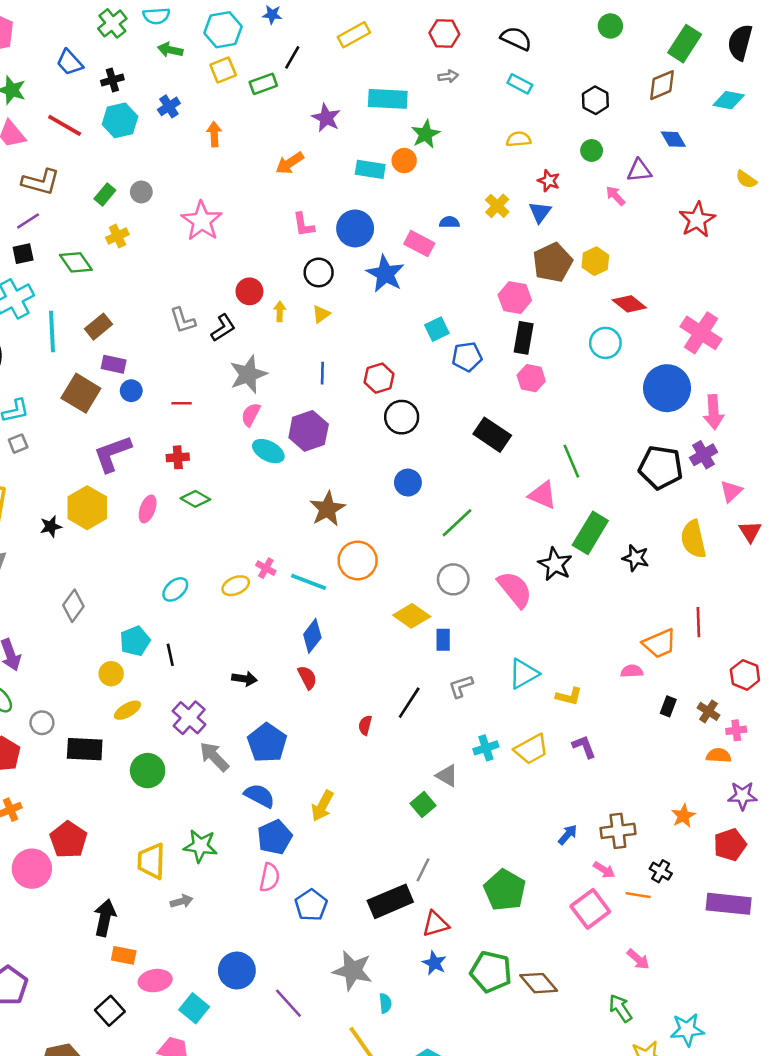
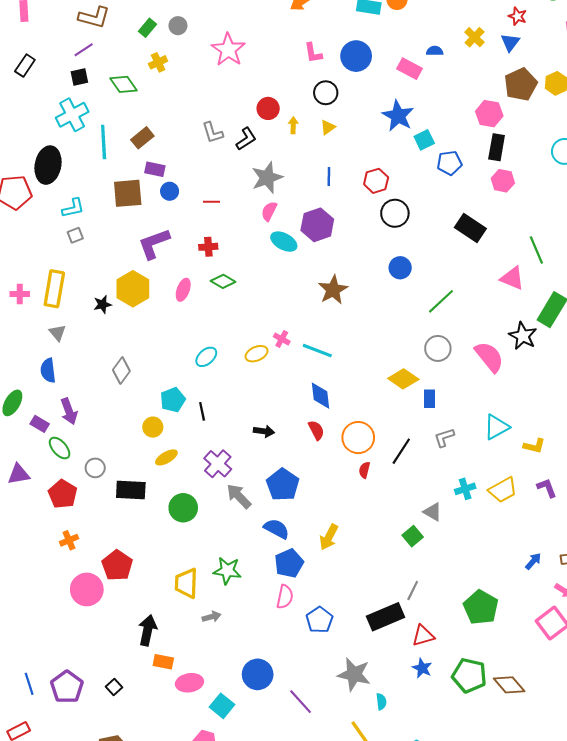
blue star: (385, 274) -> (398, 116), moved
brown square: (81, 393) -> (128, 193), turned -36
orange circle: (358, 560) -> (358, 438), moved
blue diamond: (312, 636) -> (320, 396), turned -44
black square: (110, 1011) -> (114, 687), moved, size x0.7

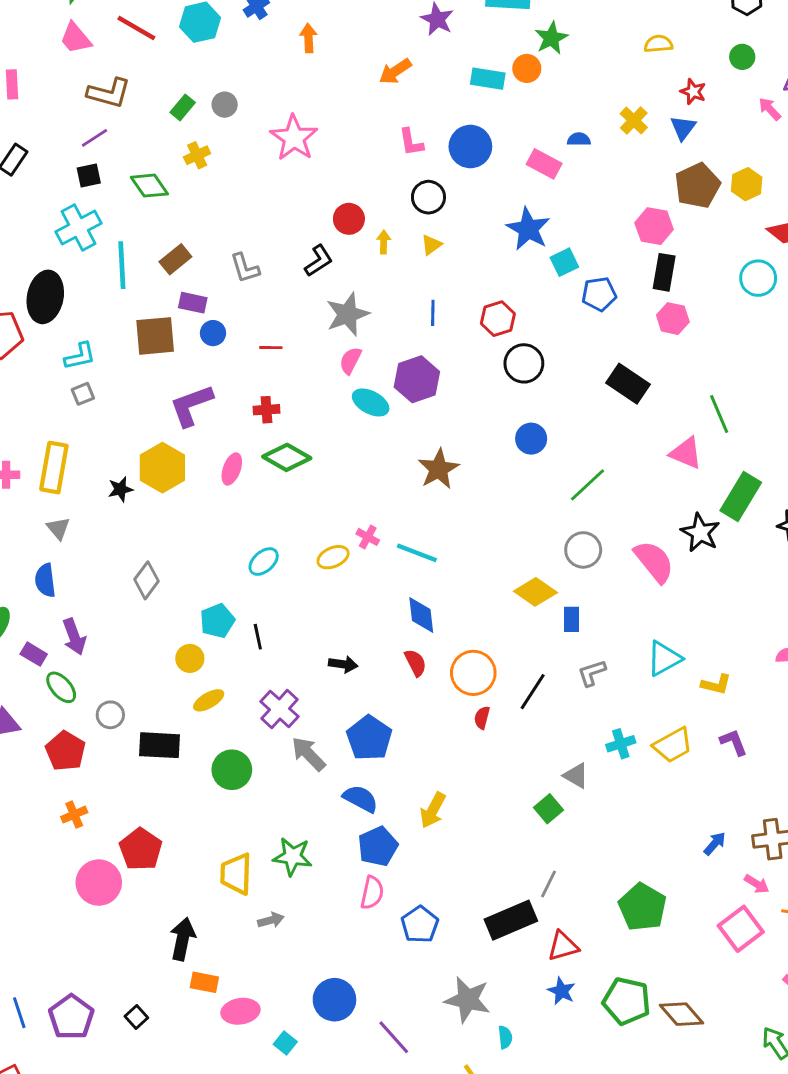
gray L-shape: (213, 133) -> (245, 268), moved
green diamond: (223, 281) -> (287, 457), size x1.4
cyan square: (222, 706) -> (285, 1043), size x0.7

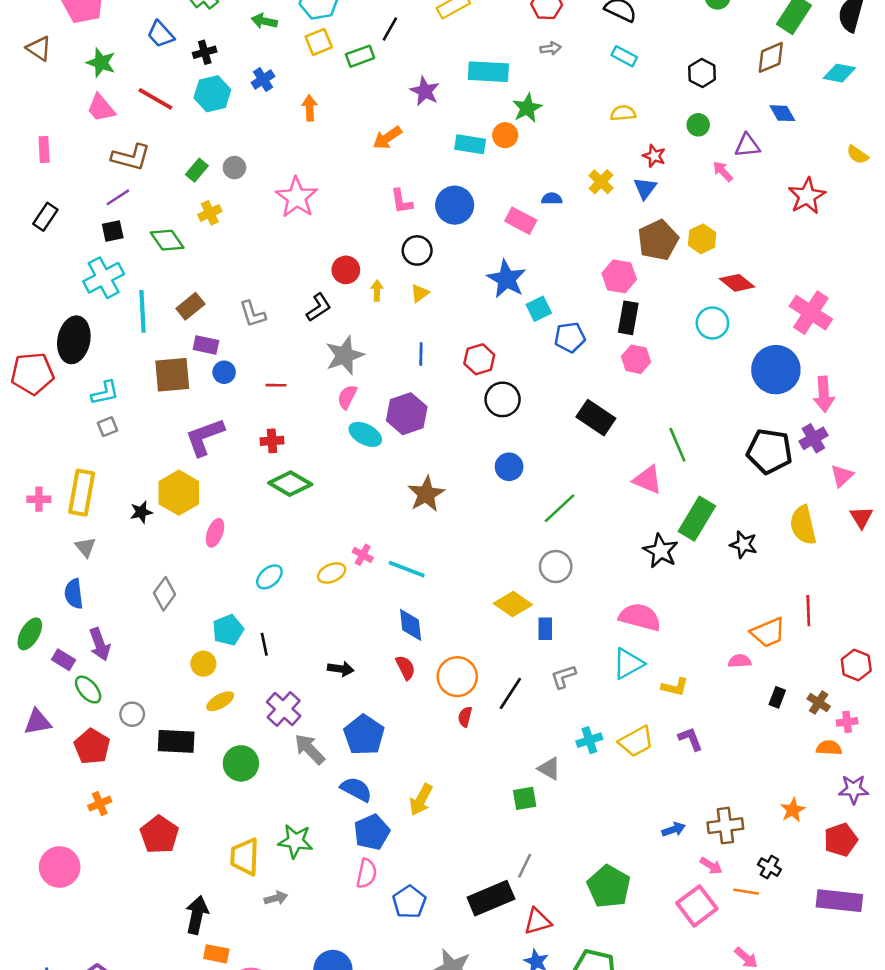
pink ellipse: (232, 469) -> (215, 533), moved
pink semicircle: (654, 562) -> (640, 617), moved, turned -36
green square: (548, 809) -> (525, 798), turned 30
blue arrow: (715, 843) -> (674, 829), turned 30
pink circle: (99, 883) -> (60, 867), moved

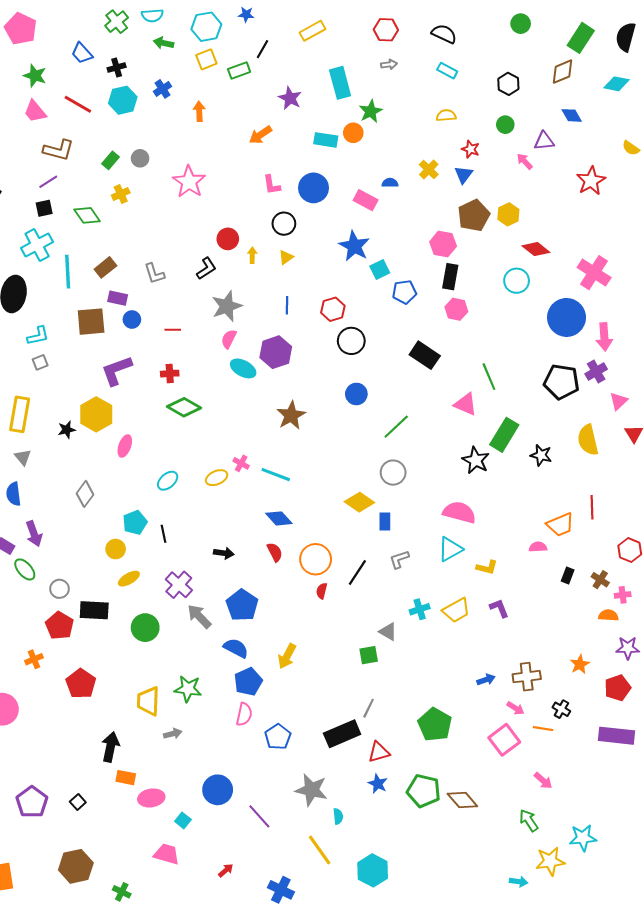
cyan rectangle: (488, 72) -> (340, 83), turned 72
blue diamond: (411, 625) -> (279, 518), turned -36
red pentagon: (92, 747) -> (59, 626), moved

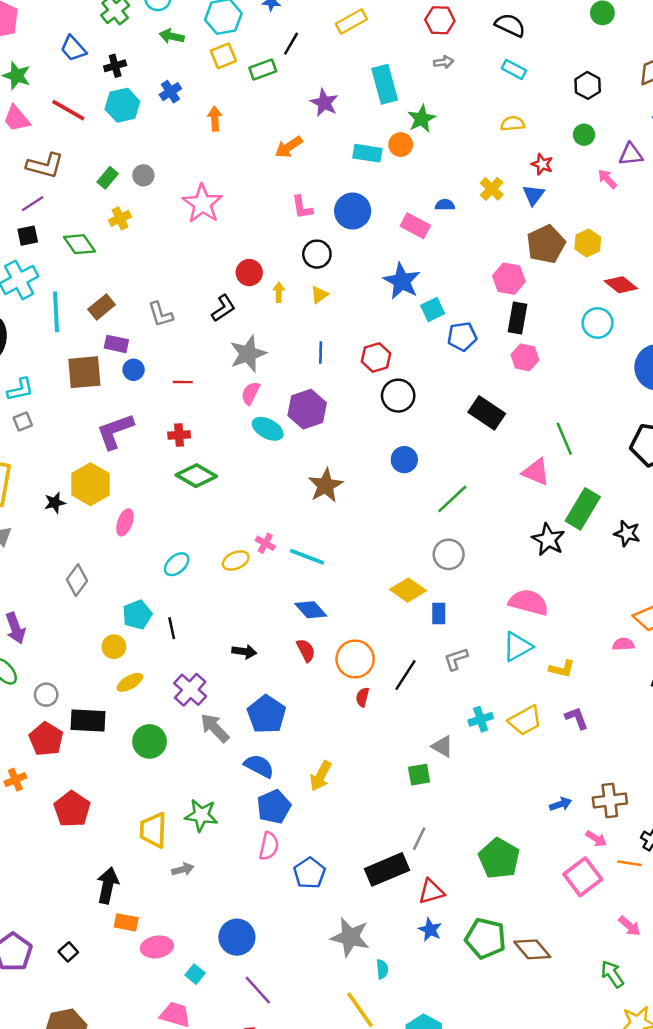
purple line: (259, 816) -> (258, 990), moved

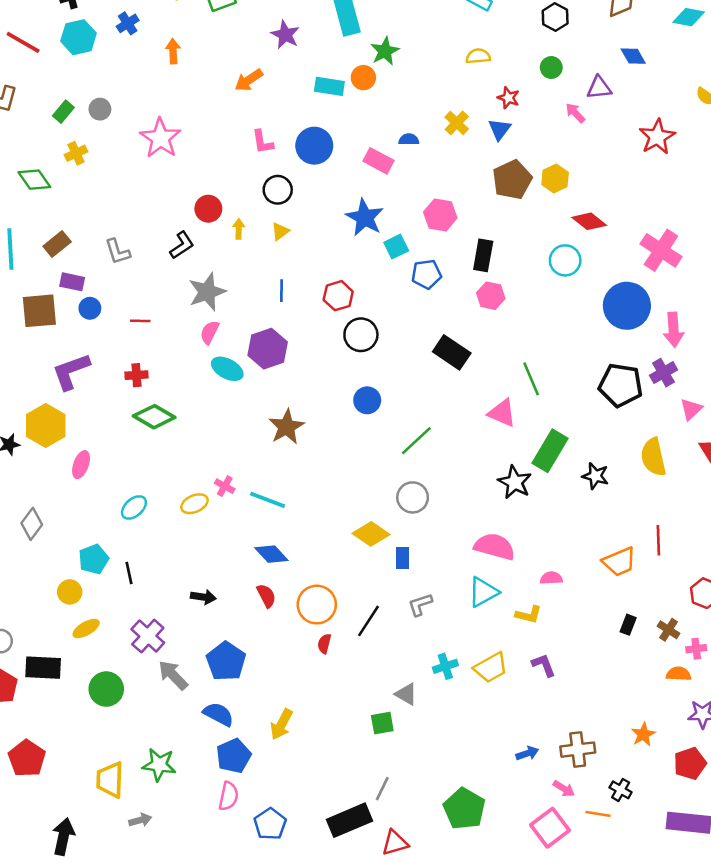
pink hexagon: (509, 279) -> (440, 215), moved
pink semicircle: (623, 644) -> (551, 578), moved

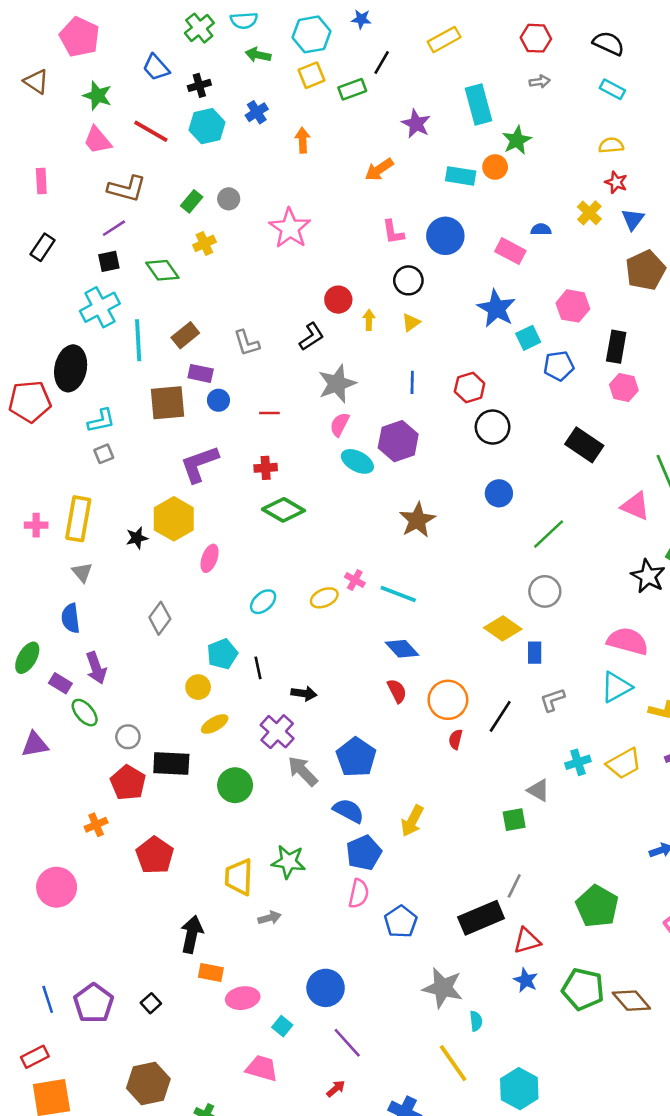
red star: (508, 98) -> (616, 182), moved
black arrow: (203, 597) -> (304, 693), moved

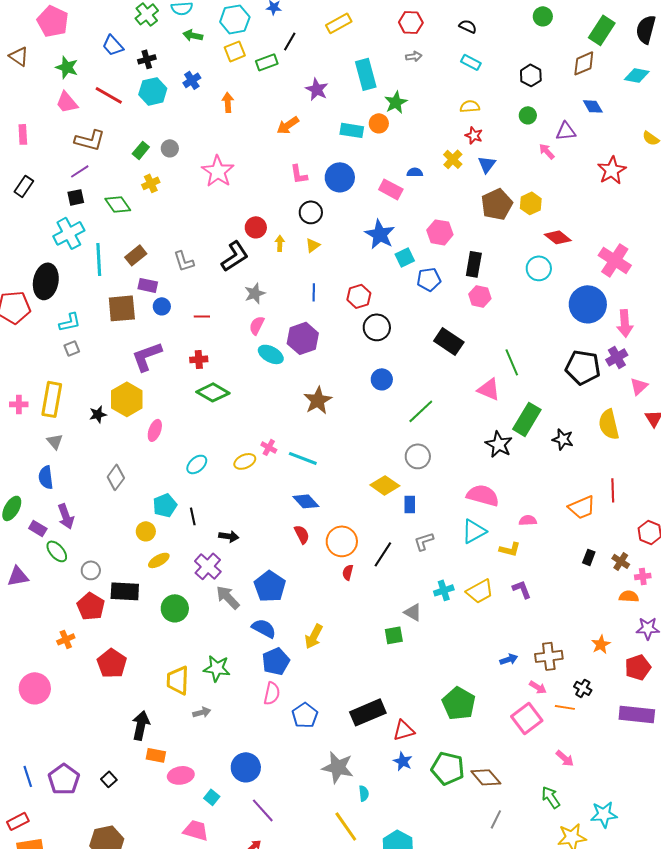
black semicircle: (609, 43) -> (468, 26), size x0.7
black L-shape: (312, 337) -> (235, 256), size x1.4
gray star: (337, 384) -> (255, 293), size x0.7
gray line: (514, 886) -> (496, 819), moved

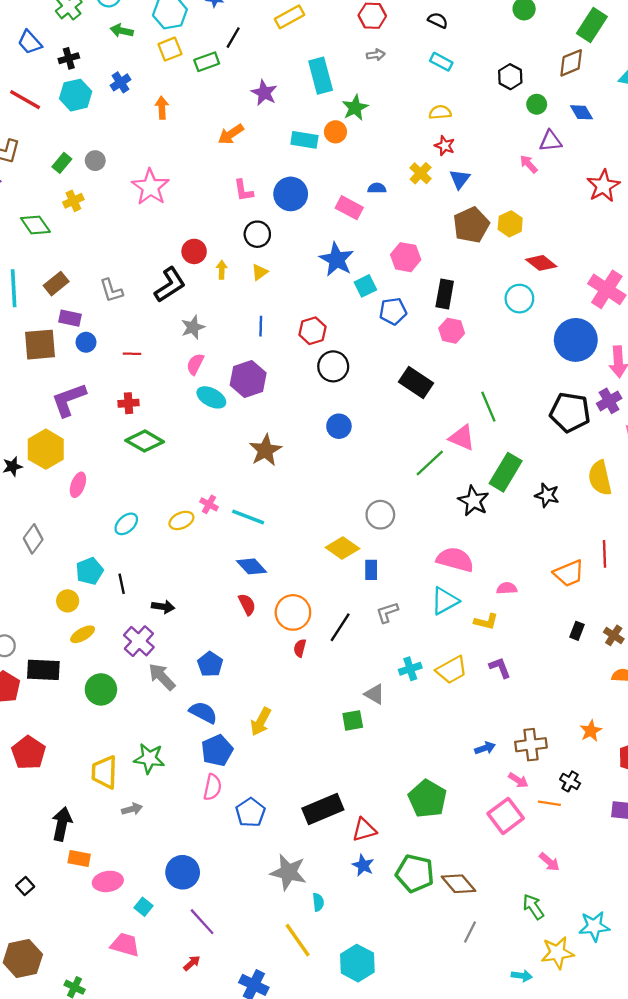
green circle: (528, 115) -> (537, 104), moved
green line: (421, 411) -> (430, 463), moved
blue pentagon: (270, 586) -> (210, 664), size x0.7

